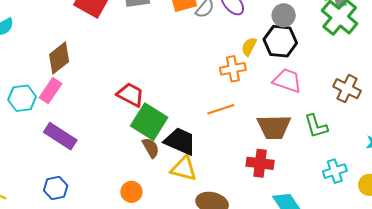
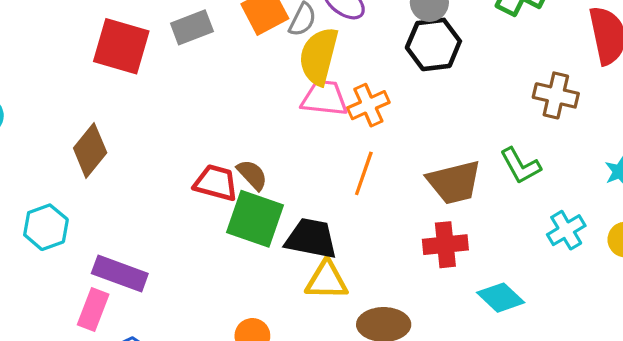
yellow semicircle: (249, 47) -> (319, 56), moved, size x1.8
pink trapezoid: (287, 81) -> (324, 98), moved
pink rectangle: (50, 91) -> (93, 309), moved
orange line: (221, 109) -> (364, 173), turned -40
brown semicircle: (151, 148) -> (252, 175), moved

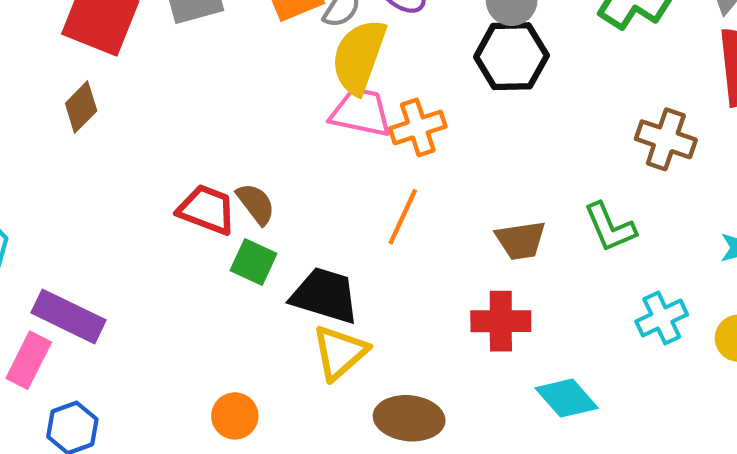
brown diamond: (90, 150) -> (81, 107), moved, size x0.7
brown trapezoid: (454, 182) -> (521, 240), size x0.7
green square: (255, 219) -> (254, 262), size x0.6
yellow triangle: (327, 280) -> (340, 352), turned -48

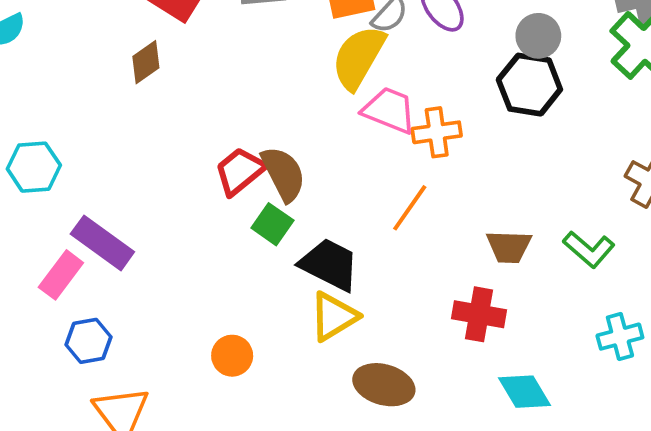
yellow semicircle: (359, 57) -> (358, 57), moved
brown semicircle: (256, 204) -> (283, 174), size x1.4
red trapezoid: (207, 210) -> (240, 171), turned -70
green L-shape: (610, 227) -> (589, 249), turned -36

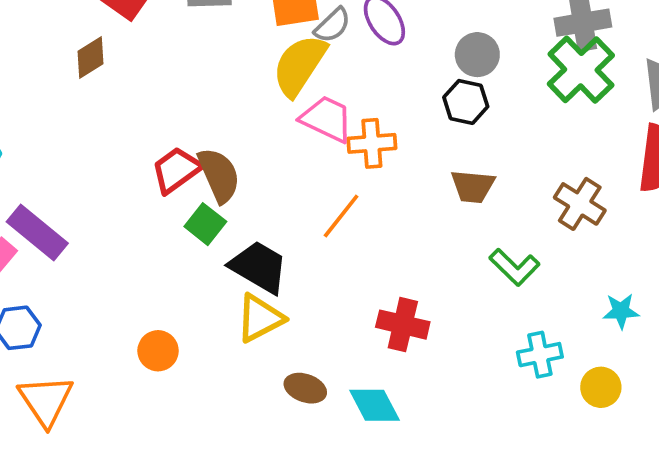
black hexagon: (529, 85) -> (466, 102), size x0.7
brown trapezoid: (509, 247) -> (473, 186), moved
brown ellipse: (384, 385) -> (305, 388), size x0.7
cyan diamond: (524, 392) -> (374, 405), moved

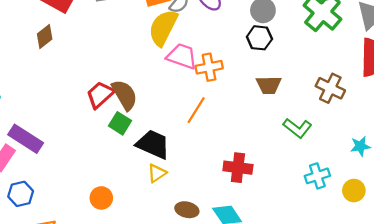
yellow triangle: (260, 318) -> (157, 173), size x0.7

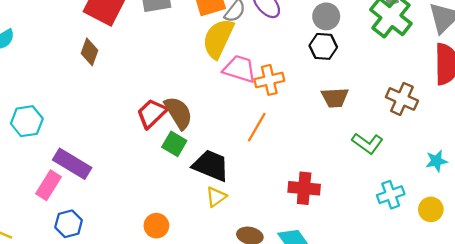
brown diamond: (45, 37) -> (90, 52), turned -30

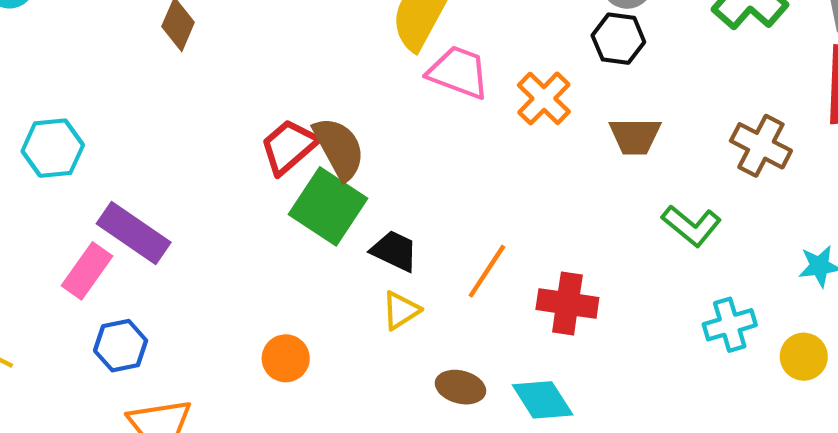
orange cross: (269, 80) -> (544, 98), moved, turned -36
orange line: (257, 127) -> (487, 271), moved
green square: (174, 144) -> (328, 206), size x1.6
black trapezoid: (211, 165) -> (394, 251), size x0.7

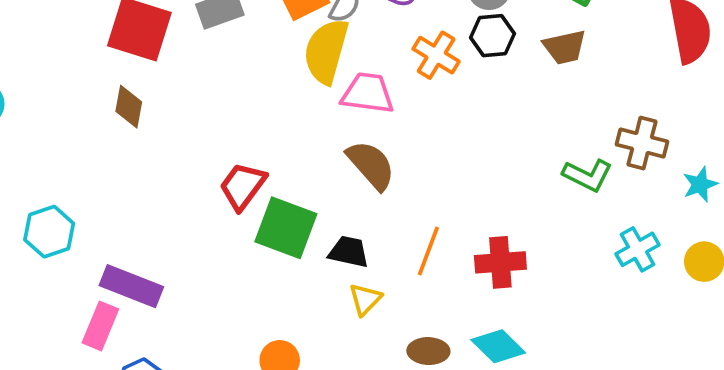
orange cross: (544, 98) -> (436, 55), moved
brown trapezoid: (635, 136) -> (565, 47), moved
brown cross: (761, 146) -> (642, 143), moved
brown semicircle: (339, 148) -> (371, 165), moved

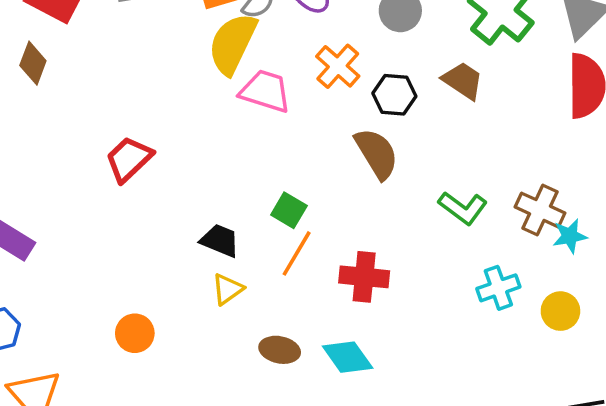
black hexagon: (493, 36) -> (394, 95), moved
brown trapezoid: (565, 47) -> (463, 81), turned -144
brown cross: (642, 143) -> (540, 210), moved
brown semicircle: (371, 165) -> (377, 153), moved
green square: (286, 228) -> (289, 210), moved, size x0.6

